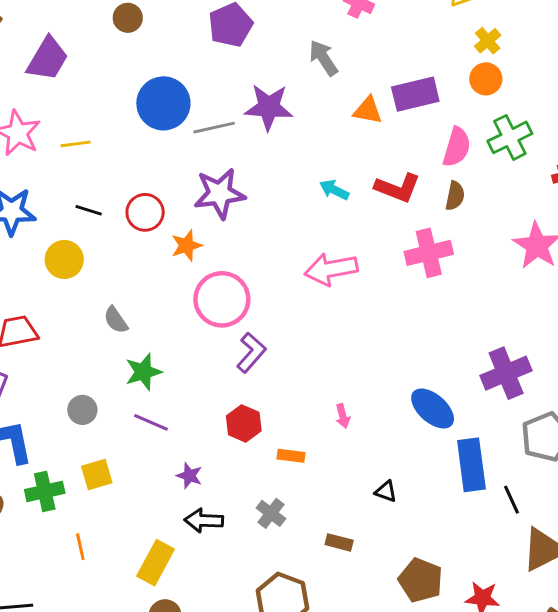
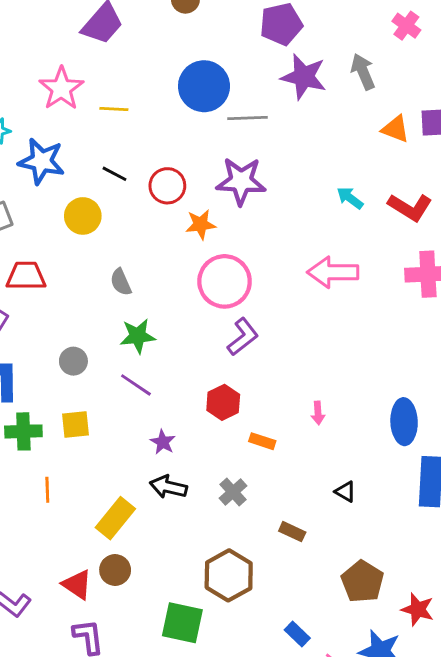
purple star: (269, 107) -> (304, 77), moved
blue ellipse: (433, 409) -> (404, 422), turned 36

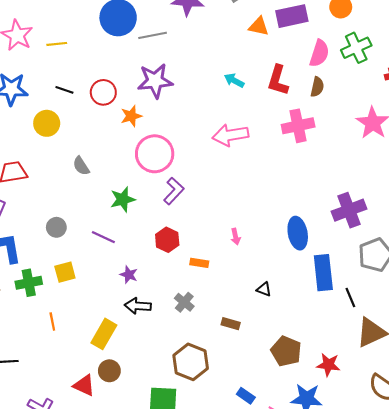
red L-shape: (410, 207) -> (278, 80), turned 84
green star: (138, 336) -> (123, 199), moved

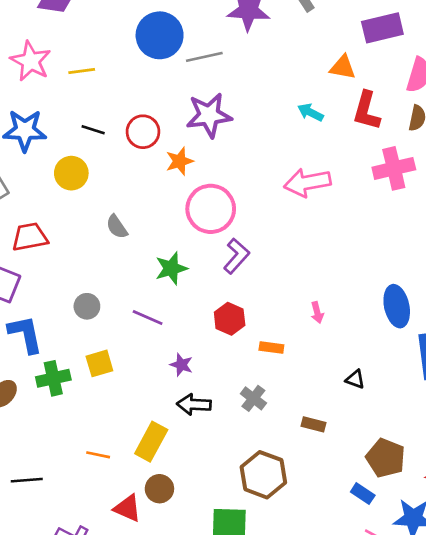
orange triangle: (259, 26) -> (343, 67), moved
orange line: (52, 322) -> (98, 455), moved, turned -66
blue rectangle: (246, 396) -> (363, 494), moved

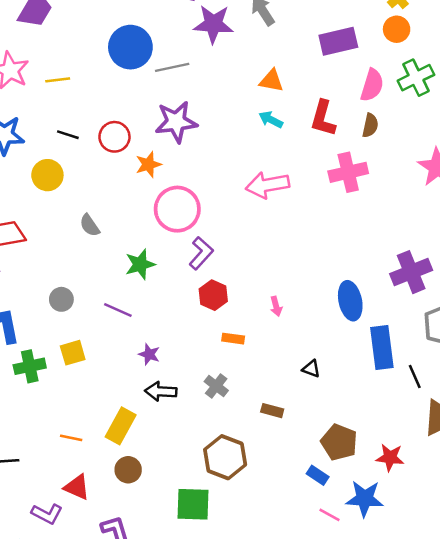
orange triangle: (343, 67) -> (271, 81), moved
red hexagon: (230, 319) -> (213, 295), moved
red triangle: (127, 508) -> (77, 487), moved

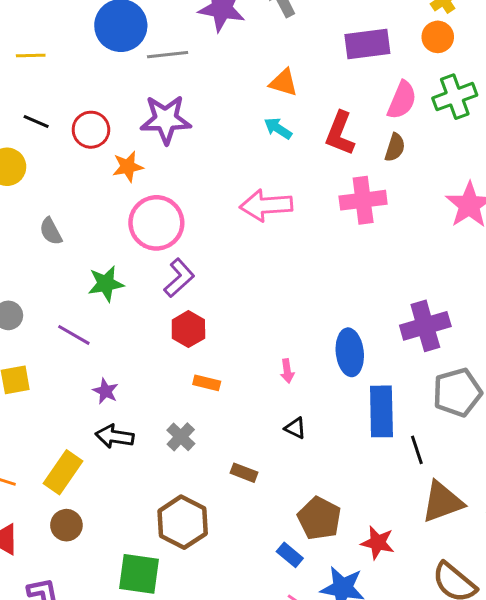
pink arrow: (276, 306) -> (287, 371), moved

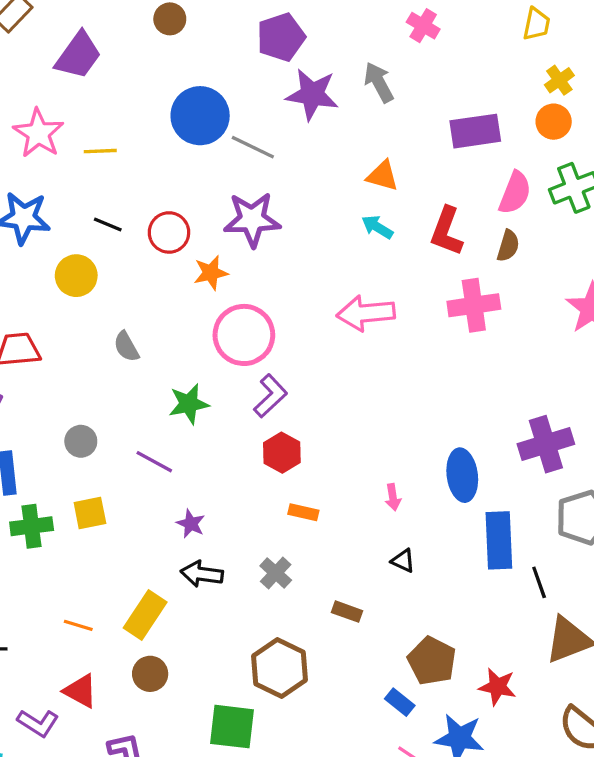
gray line: (168, 55) -> (253, 147), turned 33

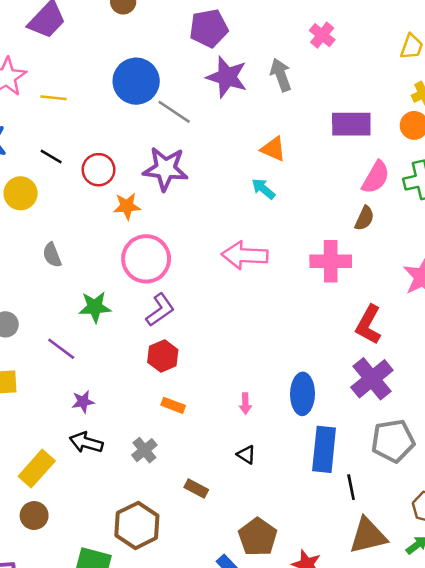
red L-shape: (447, 231) -> (369, 325), moved
purple cross: (546, 444) -> (372, 379), turned -30
purple star: (191, 524) -> (83, 402), turned 30

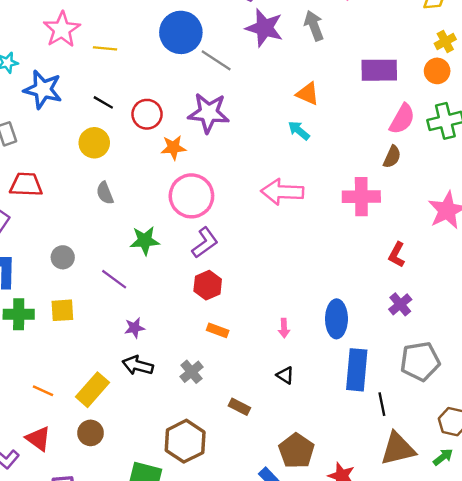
yellow circle: (21, 193) -> (94, 143), moved
red L-shape: (369, 325) -> (397, 255), size x0.7
purple cross: (372, 379) -> (400, 304), size x0.6

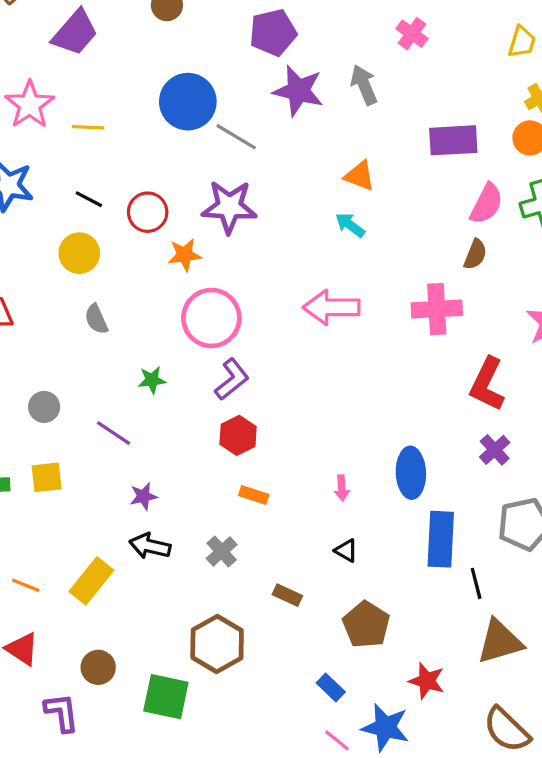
green star: (145, 241) -> (152, 380), size x0.7
red L-shape: (397, 255) -> (487, 384), size x1.6
brown circle: (91, 433) -> (98, 667), moved
brown pentagon: (296, 451) -> (366, 625), moved

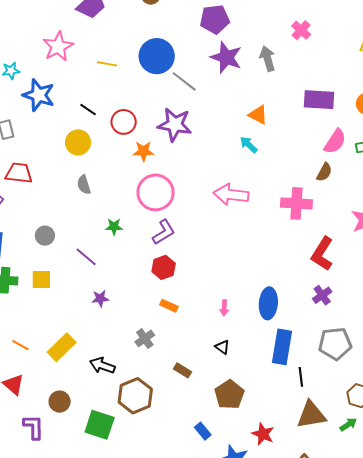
yellow line: (88, 127) -> (107, 64), moved
black arrow: (150, 546) -> (102, 365), moved

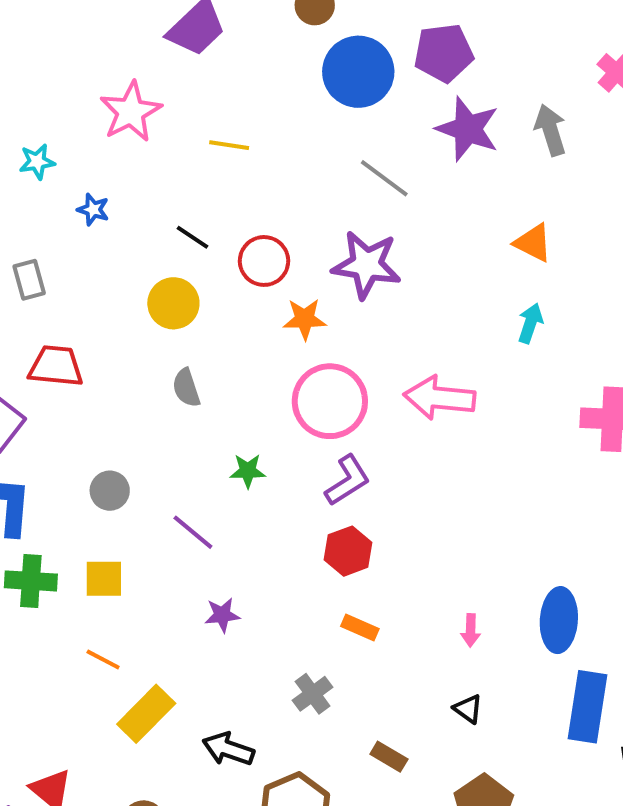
blue circle: (157, 56) -> (358, 72), moved
blue star: (39, 95) -> (93, 210), size x0.5
cyan arrow: (249, 145) -> (530, 323), moved, turned 66
pink arrow: (231, 195) -> (439, 398), moved
orange line: (20, 345) -> (103, 659), moved

